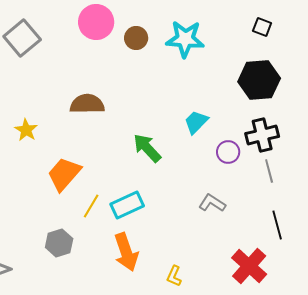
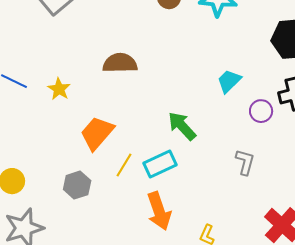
green arrow: (147, 148) -> (182, 126), moved
gray L-shape: (212, 203) -> (245, 162), turned 72
gray hexagon: (59, 243) -> (77, 185), moved

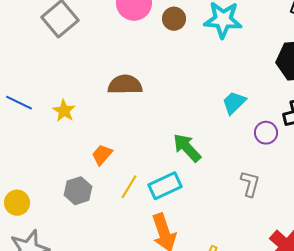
orange trapezoid: (97, 133) -> (102, 155), size x0.6
gray hexagon: (77, 185) -> (78, 191), moved

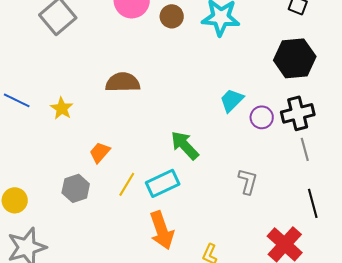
purple circle: (266, 133) -> (262, 117), moved

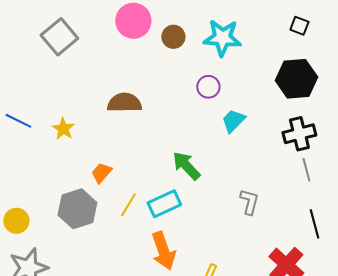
purple circle: (262, 117) -> (208, 87), moved
gray hexagon: (76, 188) -> (77, 209), size x1.4

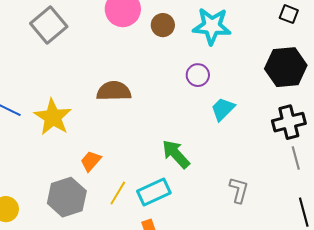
yellow star: (63, 129) -> (53, 117), size x1.6

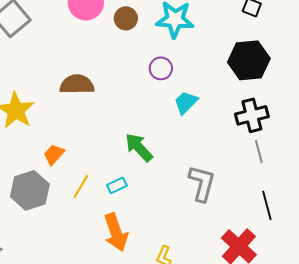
gray L-shape: (239, 190) -> (202, 183), size x1.4
cyan rectangle: (154, 192) -> (117, 185), size x0.6

